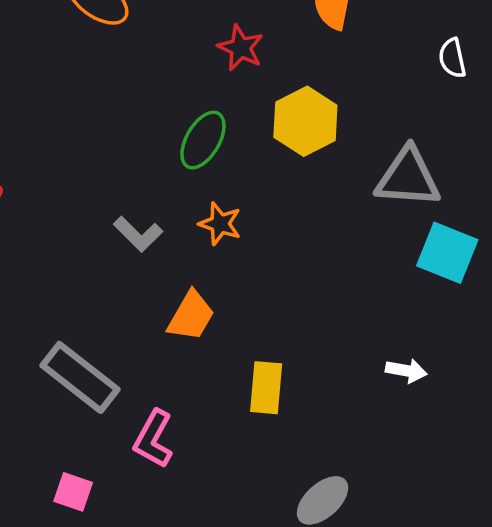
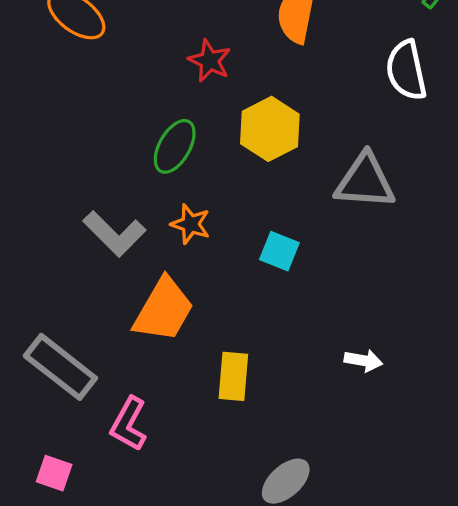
white semicircle: (452, 58) -> (406, 70), size x1.6
gray L-shape: (138, 234) -> (114, 234), size x1.4
cyan square: (447, 253) -> (279, 251), moved, size x0.7
orange trapezoid: (191, 316) -> (164, 310), size x1.4

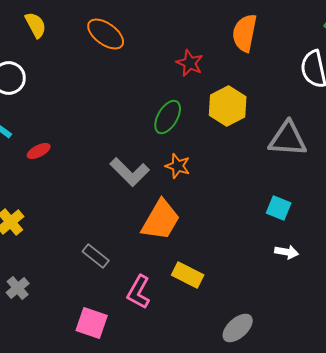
cyan square: (279, 251) -> (279, 208), moved
gray rectangle: (60, 367) -> (96, 256), size x0.6
yellow rectangle: (233, 376) -> (188, 275), moved, turned -68
pink square: (54, 473) -> (92, 323), size x1.4

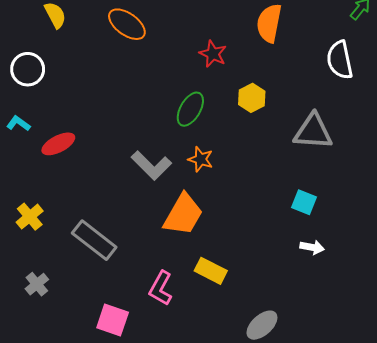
yellow hexagon: (228, 106) -> (252, 98), size x0.7
red ellipse: (39, 151) -> (58, 144), size x1.4
gray rectangle: (96, 256) -> (94, 240), moved, size x1.6

